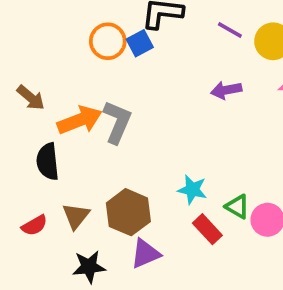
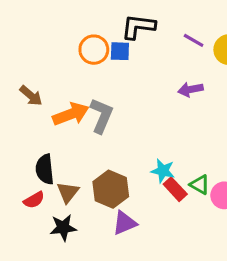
blue square: (140, 43) -> (120, 51), turned 30
black semicircle: (48, 162) -> (45, 169), moved
red rectangle: (207, 229) -> (175, 189), moved
black star: (89, 267) -> (63, 228), moved

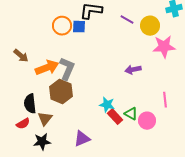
purple arrow: (190, 89) -> (133, 70), moved
brown hexagon: (111, 189) -> (61, 92), moved

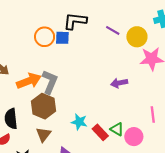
cyan star: (107, 105) -> (79, 122), moved
brown triangle: (45, 119) -> (43, 134), moved

